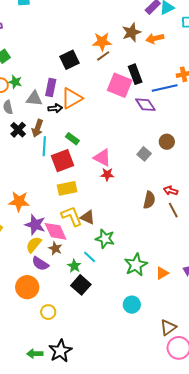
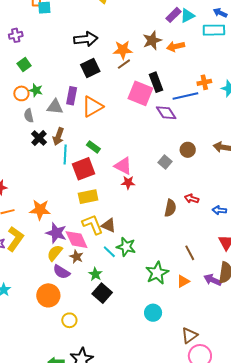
black arrow: (55, 108) -> (86, 39), moved, size x1.6
brown line: (173, 210) -> (190, 253), moved
cyan line: (90, 257) -> (109, 252), moved

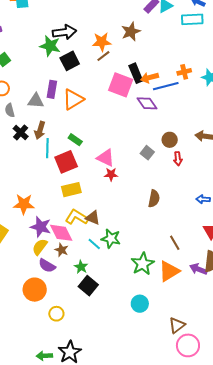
orange arrow: (176, 46) -> (149, 78), moved
green star: (36, 90) -> (50, 46), moved, size x1.5
red arrow: (192, 199) -> (178, 159), moved, turned -112
yellow L-shape: (93, 224) -> (77, 217), turned -35
orange triangle: (183, 281) -> (169, 271), size x1.6

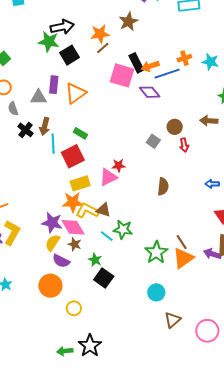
pink triangle: (106, 158) -> (108, 177), moved, turned -48
orange star: (24, 204) -> (73, 202), moved
brown line: (175, 243) -> (182, 242), moved
brown triangle: (177, 325) -> (173, 320), moved

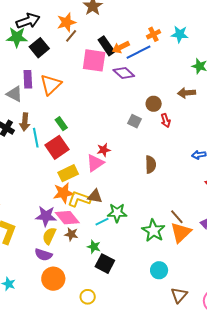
gray triangle: (38, 97) -> (14, 94), turned 36
green rectangle: (80, 133) -> (61, 124), turned 32
cyan line: (107, 236) -> (102, 222), turned -56
purple semicircle: (61, 261) -> (43, 255), moved
yellow circle: (74, 308) -> (88, 297), moved

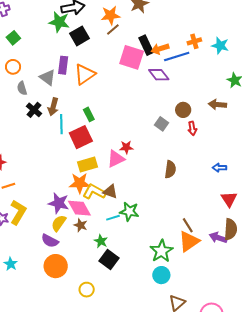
green star: (153, 231) -> (161, 251), moved

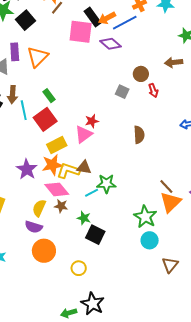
purple star: (59, 203) -> (27, 169), moved, turned 30

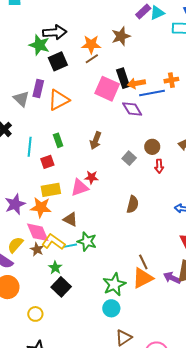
brown arrow: (12, 95) -> (96, 140), moved
red square: (45, 119) -> (47, 162), size x0.6
yellow L-shape: (68, 171) -> (53, 242), moved

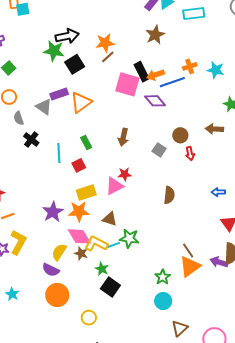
brown star: (121, 36) -> (155, 35), moved
purple rectangle: (38, 88) -> (59, 94), turned 66
green star: (114, 284) -> (163, 277), size x0.7

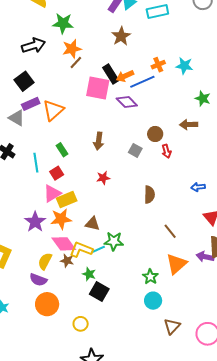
green star: (54, 51) -> (63, 23), moved
black square: (75, 64) -> (24, 81), moved
pink triangle: (114, 186) -> (52, 194), moved
brown line: (188, 250) -> (170, 231), moved

